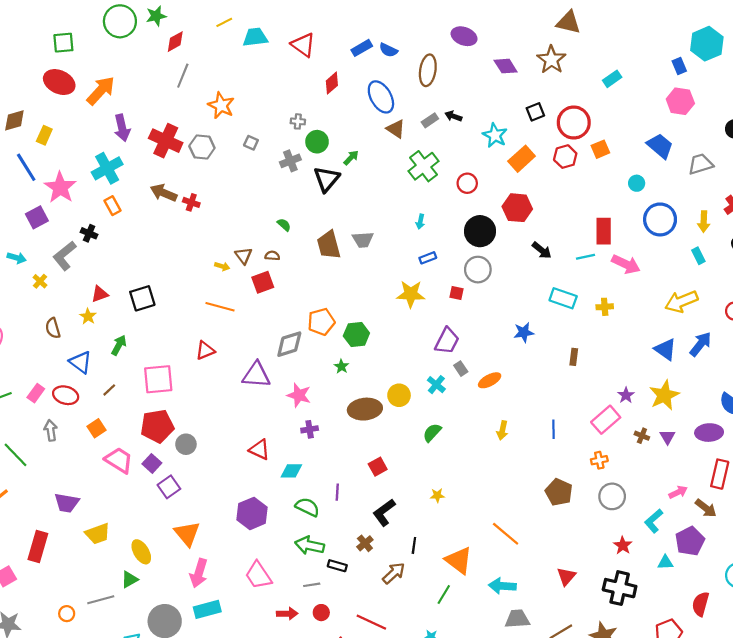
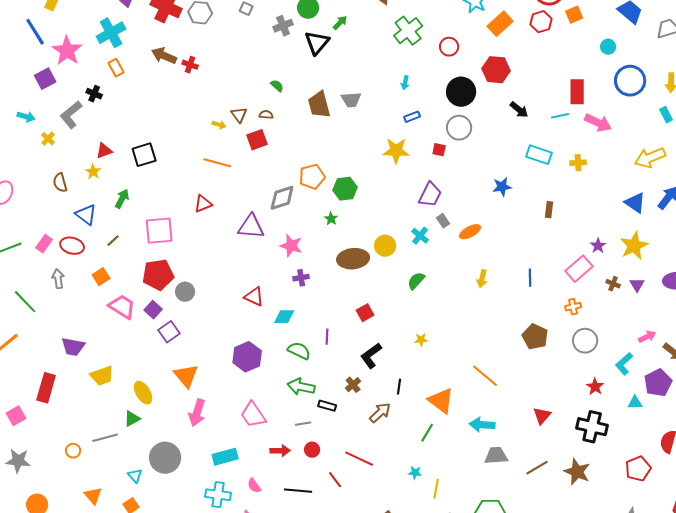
cyan rectangle: (207, 609) -> (225, 457), moved

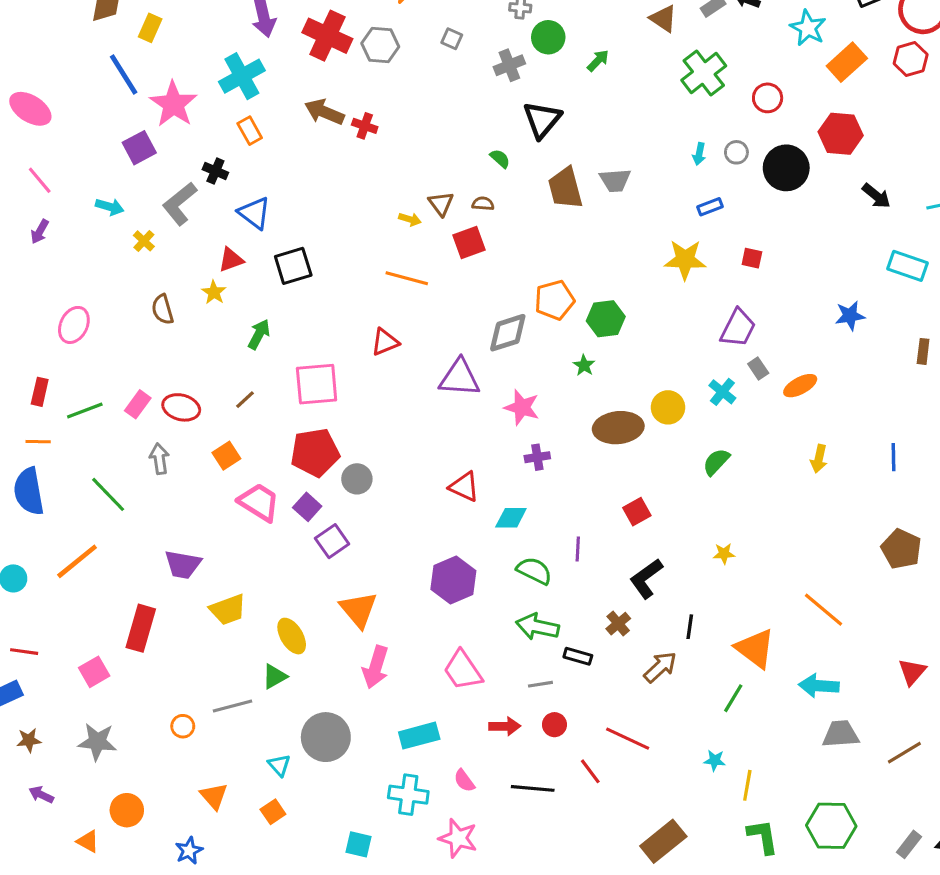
black triangle: (317, 43) -> (542, 120), moved
gray circle: (459, 128) -> (736, 152), moved, size x0.6
blue triangle: (86, 215) -> (254, 213), moved

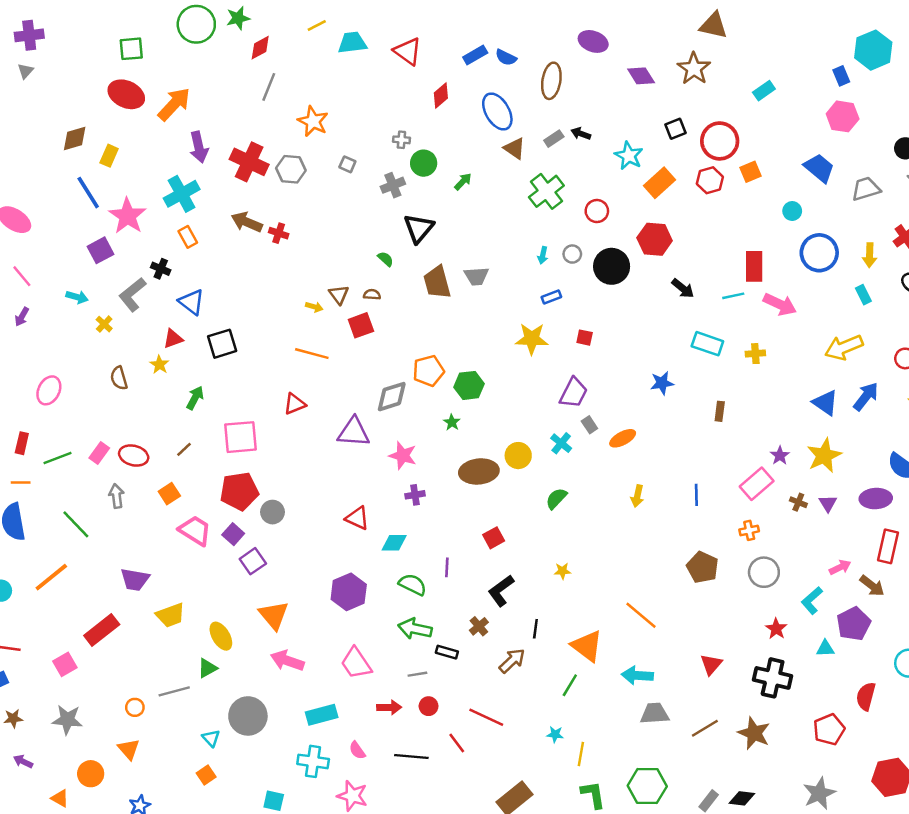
red rectangle: (141, 628) -> (102, 630), turned 36
pink arrow: (376, 667) -> (287, 661), turned 92
orange triangle: (214, 796) -> (129, 749), moved

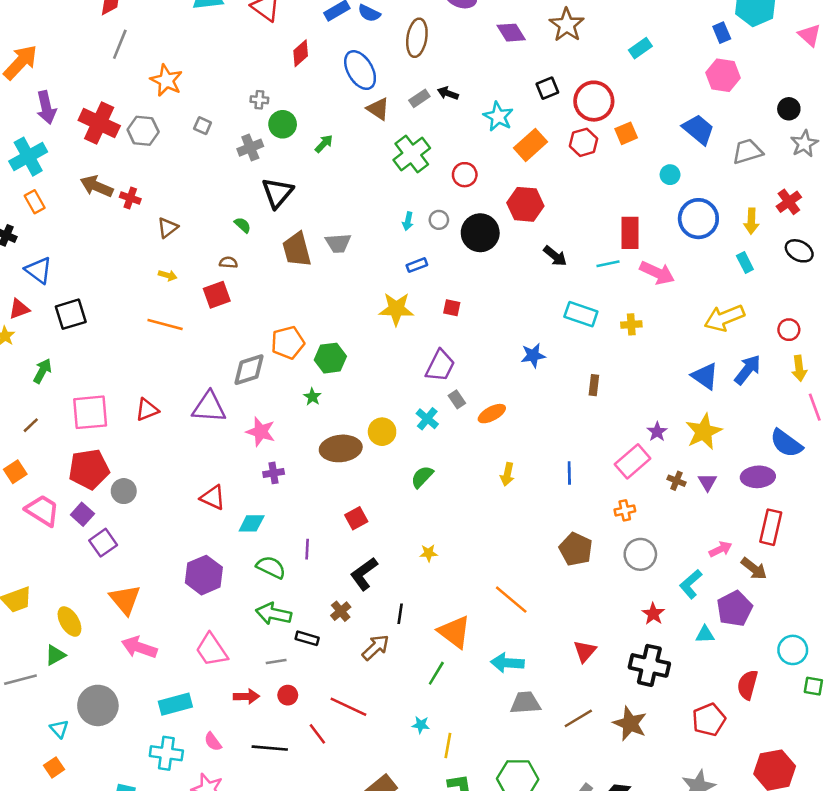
brown triangle: (339, 295) -> (168, 228), moved, turned 30
red triangle: (295, 404) -> (147, 410), moved

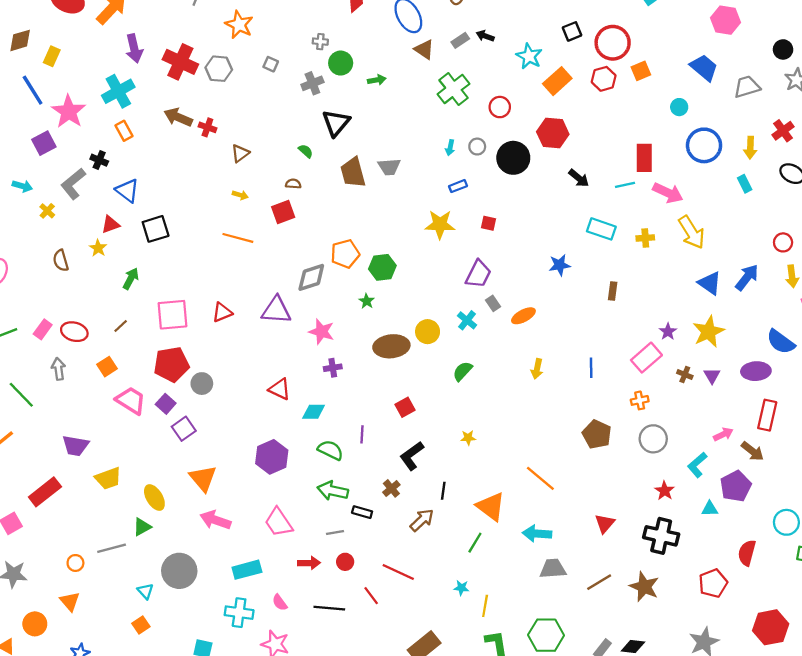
green arrow: (324, 144) -> (377, 80), turned 36
yellow arrow: (724, 318) -> (692, 232), moved, turned -100

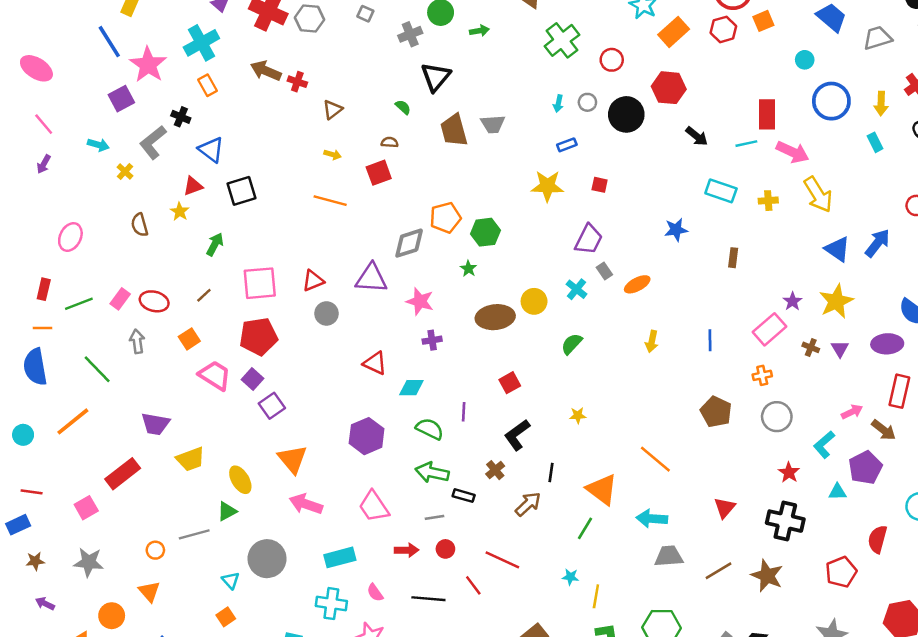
gray circle: (202, 384) -> (326, 313), moved

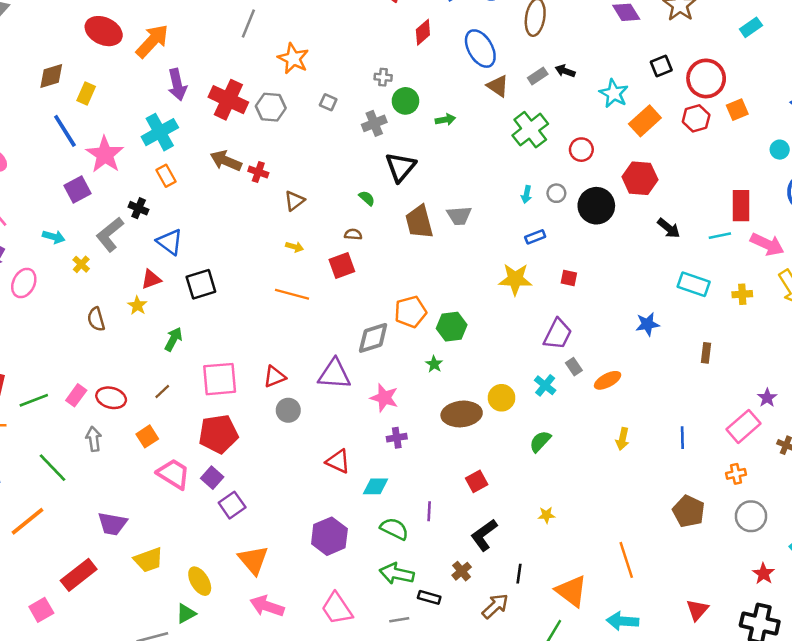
pink ellipse: (70, 237) -> (24, 283), moved
orange line: (655, 459) -> (626, 560), turned 32

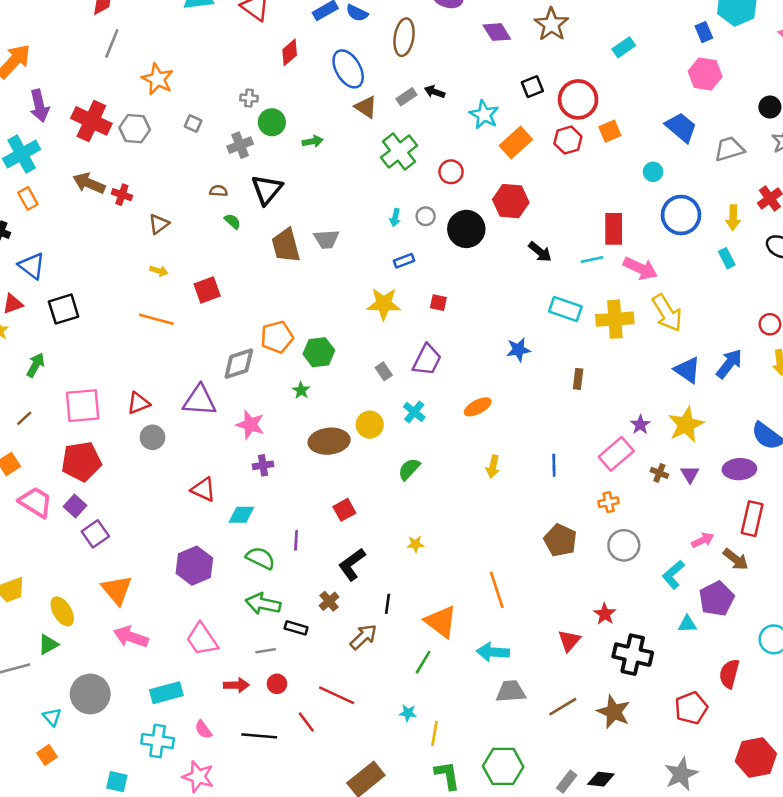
brown semicircle: (353, 234) -> (219, 191), moved
yellow cross: (742, 294) -> (615, 319), size x1.8
gray rectangle: (574, 367) -> (384, 371), moved
red star: (763, 574) -> (605, 614), moved

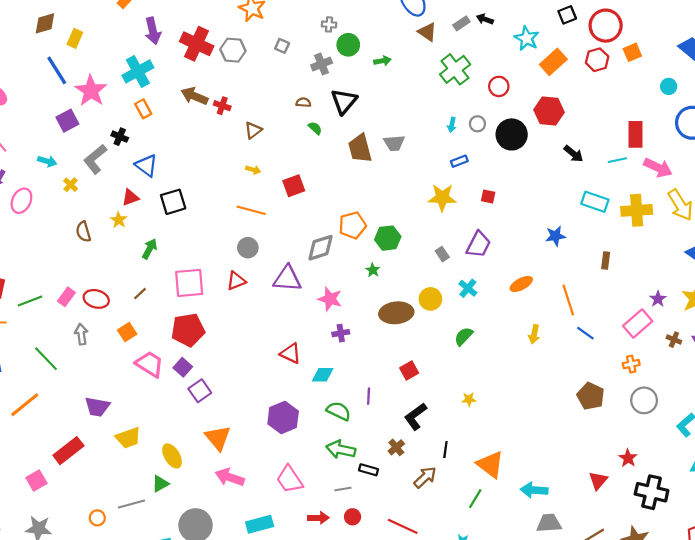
gray circle: (152, 437) -> (248, 248), moved
blue line: (554, 465) -> (585, 333), turned -54
orange line: (497, 590) -> (568, 300), moved

